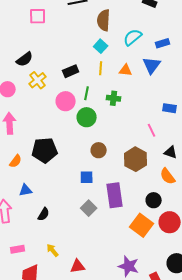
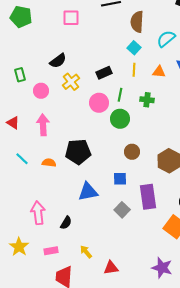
orange semicircle: (16, 161) -> (49, 163), turned -120
blue triangle: (26, 190) -> (88, 192), moved, size x1.5
black semicircle: (44, 214) -> (66, 223), moved

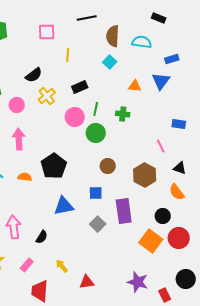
cyan semicircle: (166, 39) -> (142, 42), moved, turned 48
yellow line: (134, 70) -> (68, 55), moved
black pentagon: (78, 152) -> (54, 166), turned -30
pink rectangle: (51, 251) -> (27, 265), turned -40

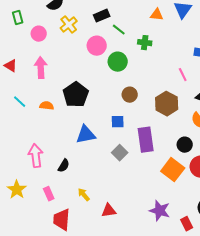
green line: (96, 109) -> (119, 30), moved, turned -64
pink rectangle: (27, 265) -> (49, 194), turned -64

